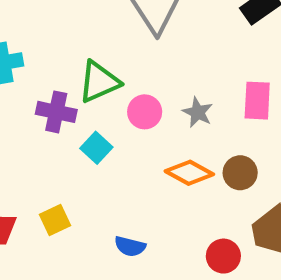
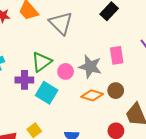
gray star: (198, 112) -> (90, 67), size x1.6
cyan square: (96, 148) -> (47, 93), size x1.5

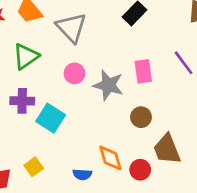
green triangle: (41, 62) -> (26, 56), moved
pink circle: (66, 71) -> (74, 73), moved
orange diamond: (92, 95) -> (110, 158), moved, turned 55

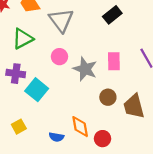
brown trapezoid: (167, 149) -> (134, 106), moved

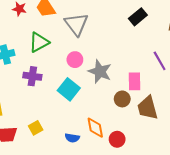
black rectangle: (112, 15) -> (138, 17), moved
pink rectangle: (114, 61) -> (134, 81), moved
cyan square: (37, 90) -> (69, 89), moved

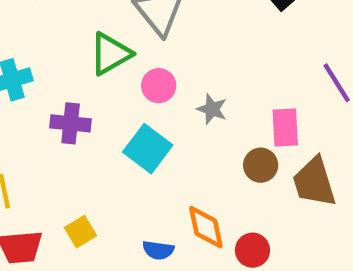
green triangle: (39, 42) -> (110, 54), moved
gray star: (100, 72) -> (212, 109), size x0.6

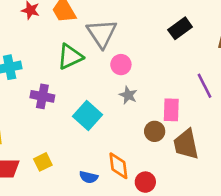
pink circle: (159, 86) -> (121, 65), moved

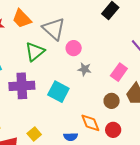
purple cross: (42, 96) -> (22, 86), size x1.4
pink rectangle: (171, 110) -> (119, 72), turned 48
brown circle: (155, 131) -> (112, 101), moved

